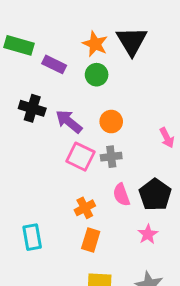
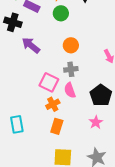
black cross: (32, 108) -> (13, 22), moved
purple arrow: (69, 122) -> (31, 45), moved
pink square: (80, 157) -> (49, 82), moved
pink semicircle: (121, 195) -> (70, 90), moved

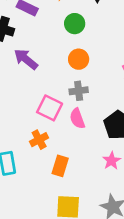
green circle: (61, 13) -> (75, 24), moved
orange cross: (53, 104) -> (39, 140), moved

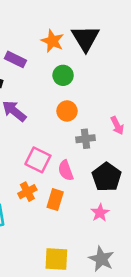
gray cross: (79, 91) -> (85, 139), moved
orange rectangle: (60, 166) -> (55, 200), moved

